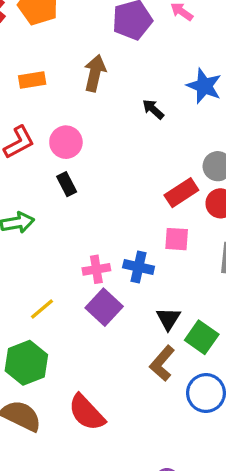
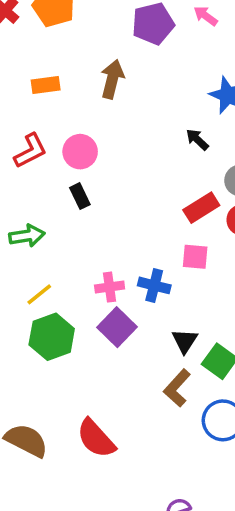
black arrow: (153, 109) -> (197, 140), moved
yellow line: (42, 309) -> (39, 294), moved
green hexagon: (26, 363) -> (52, 337), moved

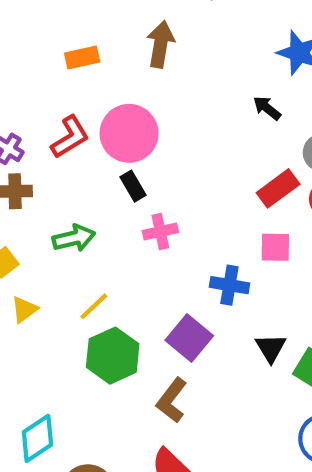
pink circle: (80, 152) -> (129, 133), size x1.4
pink cross: (110, 287) -> (160, 232), moved
brown L-shape: (177, 388) -> (172, 400), moved

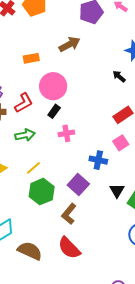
brown arrow: (160, 44) -> (69, 44), turned 50
orange rectangle: (82, 58) -> (31, 58), moved
red L-shape: (70, 137) -> (24, 103), moved
black rectangle: (133, 186) -> (54, 111), turned 64
pink square: (275, 247) -> (121, 143), turned -35

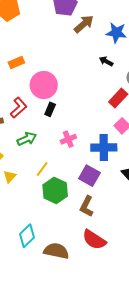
brown arrow: (69, 44) -> (84, 24), moved
pink cross: (66, 133) -> (68, 139), moved
blue cross: (98, 160) -> (104, 147), size x1.4

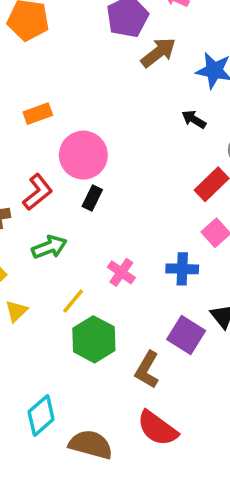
pink cross: (68, 139) -> (121, 272), moved, turned -35
blue cross: (104, 147) -> (182, 269), size x0.7
purple square: (89, 176) -> (186, 335), moved

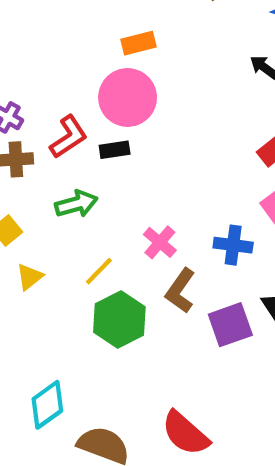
orange rectangle: (38, 114) -> (138, 43), moved
black rectangle: (92, 198) -> (115, 150), moved, turned 50
purple square: (186, 335) -> (230, 325), turned 33
brown L-shape: (147, 370) -> (180, 291), moved

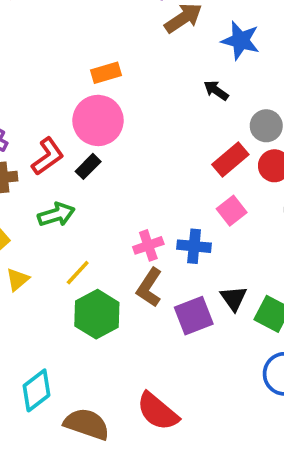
black rectangle: (115, 150) -> (88, 166), turned -35
pink cross: (160, 242) -> (148, 245), moved, turned 32

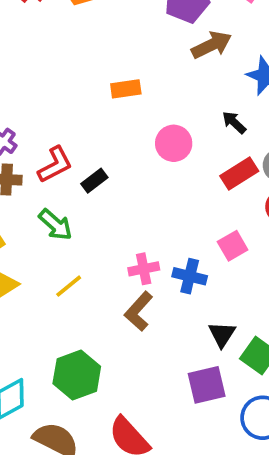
pink circle: (98, 120) -> (174, 143), moved, size x0.7
red rectangle: (230, 159) -> (239, 174), moved
green arrow: (56, 215) -> (55, 225), turned 51
green hexagon: (97, 314) -> (77, 375), moved
purple square: (194, 316) -> (207, 385), moved

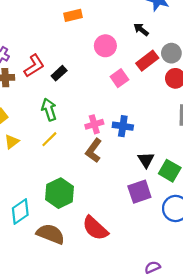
green arrow: (55, 225) -> (49, 110), moved, turned -145
pink square: (233, 246) -> (119, 78), moved

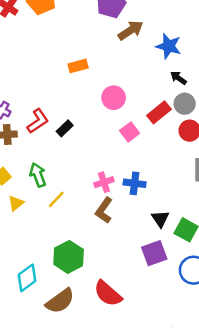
black arrow: (141, 30) -> (178, 78), moved
green arrow: (49, 110) -> (38, 175), moved
brown semicircle: (51, 234) -> (60, 301), turned 124

